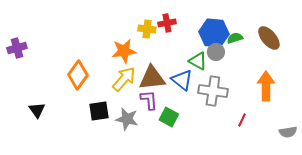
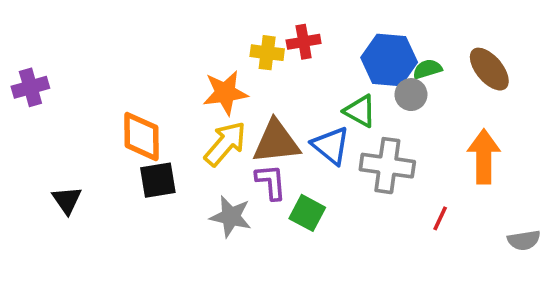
gray circle: (216, 52) -> (411, 95), moved
orange diamond: (78, 75) -> (142, 136), turned -36
black square: (99, 111) -> (158, 180), moved

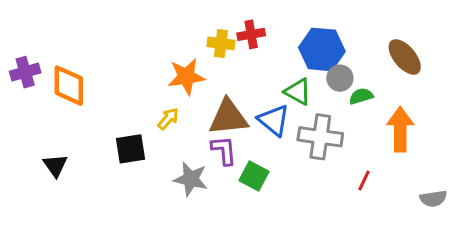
green semicircle: (427, 69) -> (361, 96), moved
orange diamond: (142, 136) -> (69, 86), moved
yellow arrow: (225, 144) -> (168, 119), moved, size x0.6

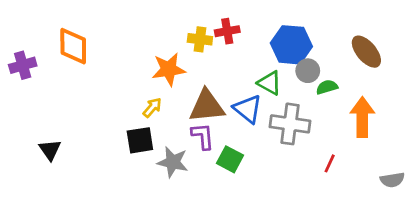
orange diamond: (69, 86) -> (73, 46), moved
black square: (131, 149) -> (140, 140), moved

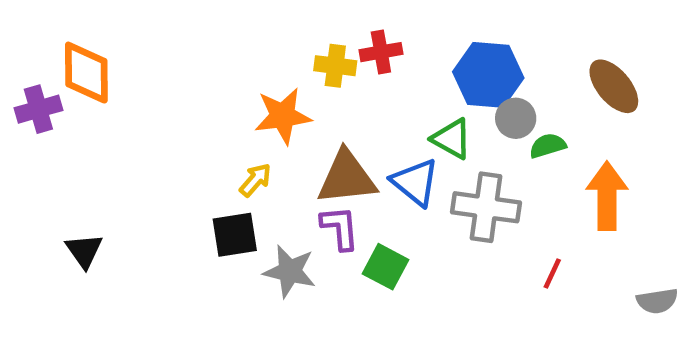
orange diamond: (73, 46) -> (86, 73), moved

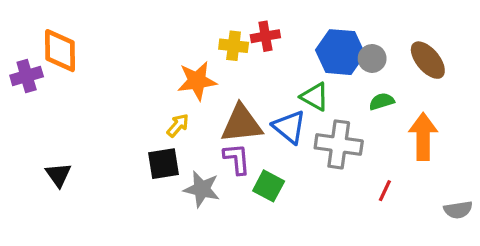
gray circle: (516, 118) -> (372, 58), moved

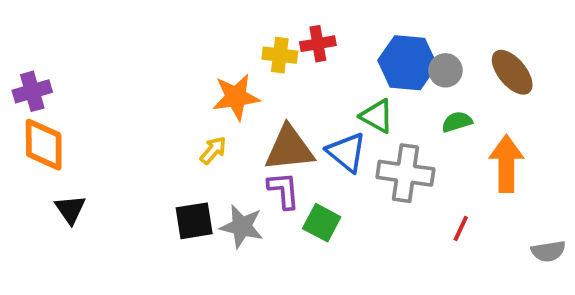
orange diamond: (60, 51) -> (44, 145), moved
black square: (163, 164) -> (194, 221), moved

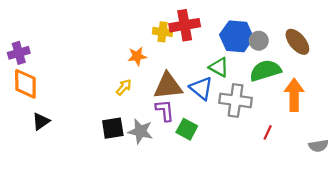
red cross: (318, 44) -> (185, 25), size x1.5
orange star: (236, 97) -> (137, 56), size x0.7
green semicircle: (457, 122) -> (265, 71), size x1.8
black triangle: (70, 209) -> (41, 121), turned 30

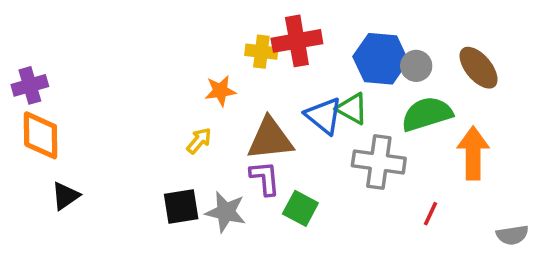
blue triangle: (201, 88) -> (324, 116), moved

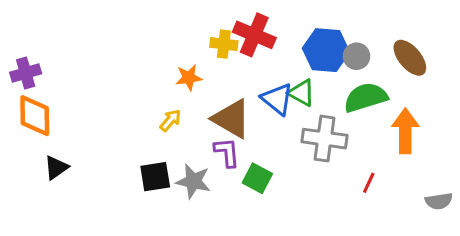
red cross: (297, 41) -> (254, 35), turned 33
brown triangle: (270, 139) -> (231, 119), turned 36

